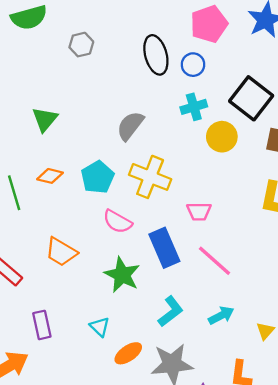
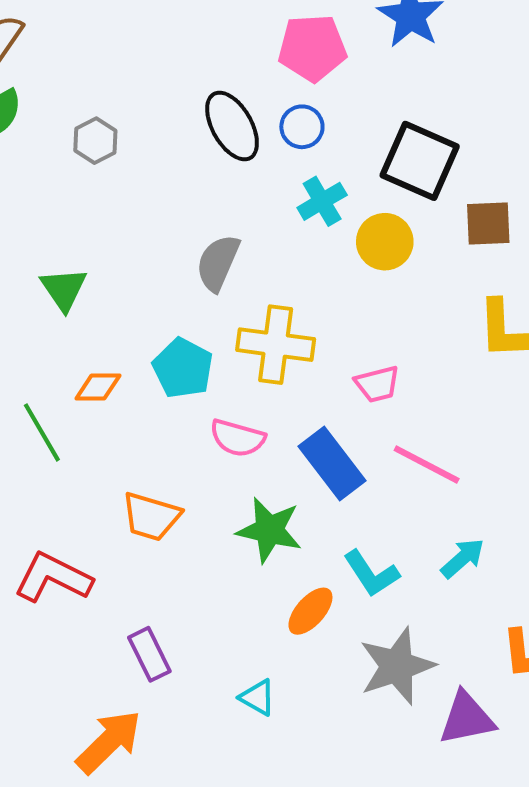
pink pentagon: (209, 24) -> (312, 48), turned 30
cyan L-shape: (171, 311) -> (371, 574), turned 108
cyan triangle: (100, 327) -> (257, 697), moved
orange ellipse: (128, 353) -> (310, 611), moved

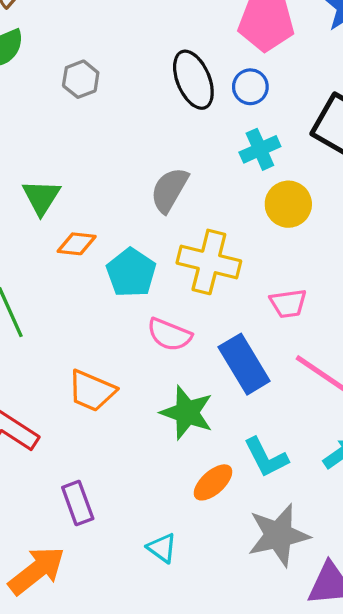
yellow circle: (385, 242) -> (288, 204), moved
orange diamond: (98, 387) -> (77, 244), moved

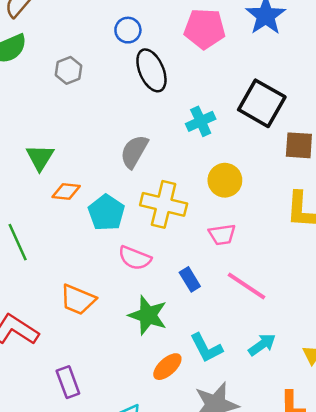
blue circle: (250, 87) -> (128, 30), moved
yellow circle: (288, 204) -> (225, 180), moved
blue rectangle: (244, 364) -> (190, 279), size x0.6

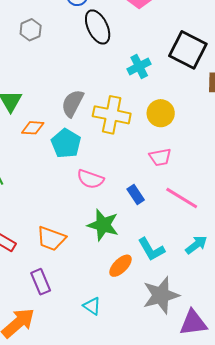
gray semicircle: (134, 152) -> (73, 103), moved
yellow cross: (164, 204) -> (112, 115), moved
orange trapezoid: (78, 300) -> (51, 239), moved

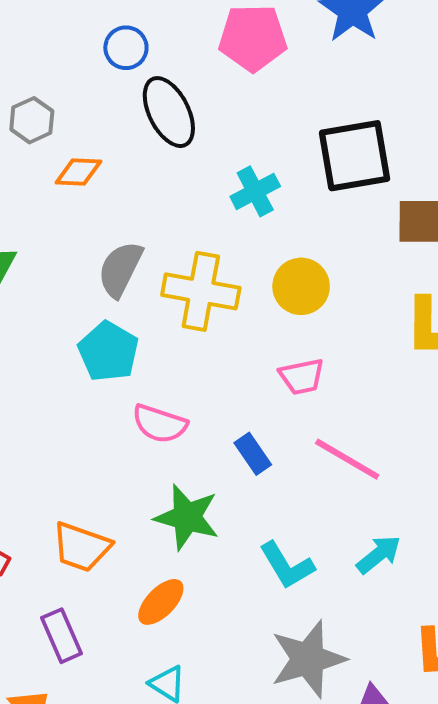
black square: (188, 50) -> (355, 156), turned -36
orange diamond: (33, 128) -> (78, 172), moved
orange ellipse: (120, 266) -> (161, 602), moved

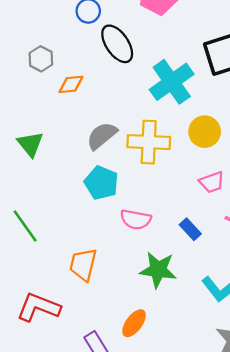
cyan cross: (255, 191) -> (172, 82), size x1.6
gray semicircle: (120, 269) -> (102, 136), turned 32
orange trapezoid: (81, 547) -> (83, 265), moved, turned 92
orange ellipse: (161, 602) -> (134, 323), moved

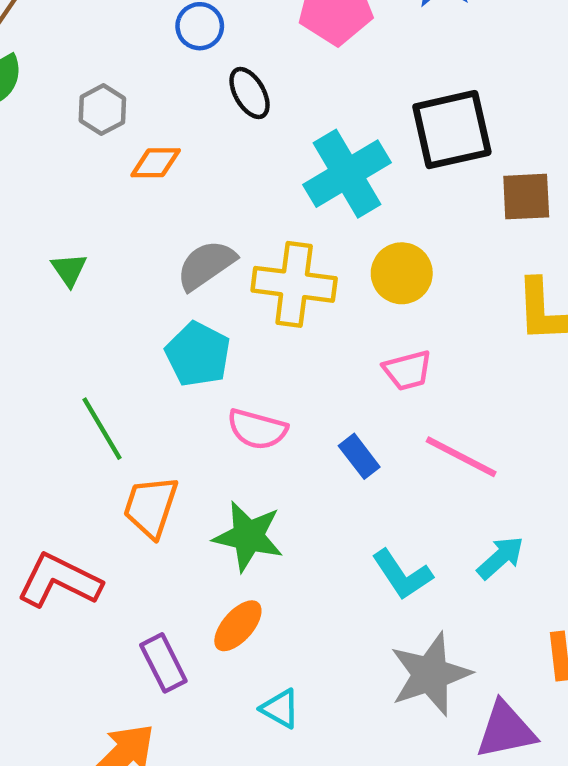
black ellipse: (117, 44) -> (250, 93), size x0.7
green triangle: (30, 144) -> (69, 270), size x0.7
green line: (25, 226) -> (102, 429), moved
green star: (158, 270) -> (248, 536), moved

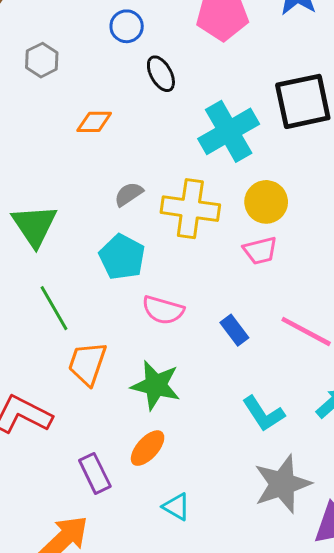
gray hexagon: (102, 110) -> (42, 60), moved
gray semicircle: (206, 265) -> (129, 194), size x0.7
green triangle: (69, 270) -> (34, 226), moved, size x1.8
pink trapezoid: (407, 370) -> (260, 251), moved

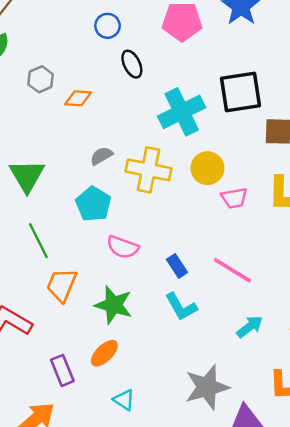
gray hexagon: (42, 60) -> (41, 79), moved
pink trapezoid: (260, 251) -> (234, 198), moved
cyan L-shape: (263, 414) -> (181, 307), moved

